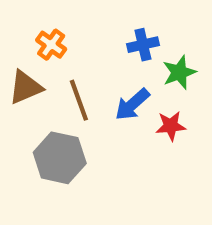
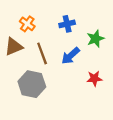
blue cross: (143, 45) -> (67, 24), moved
red star: (171, 126) -> (94, 78), moved

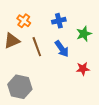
blue arrow: (70, 56) -> (62, 49), turned -84
gray hexagon: (32, 84) -> (20, 87), moved

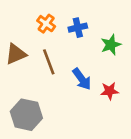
orange cross: (24, 21) -> (46, 24), moved
blue arrow: (62, 49) -> (82, 79), moved

